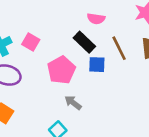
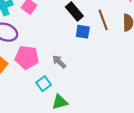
pink pentagon: (61, 70) -> (27, 57), moved, turned 30

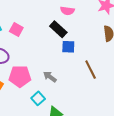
brown line: (103, 20) -> (91, 70), moved

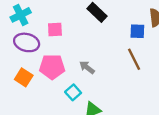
pink square: (16, 30) -> (55, 29), moved, turned -32
blue square: (68, 47) -> (137, 31), moved

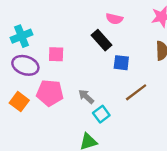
blue square: (137, 31) -> (121, 63), moved
brown line: (134, 59) -> (136, 92), turned 75
cyan square: (73, 92) -> (101, 114), moved

